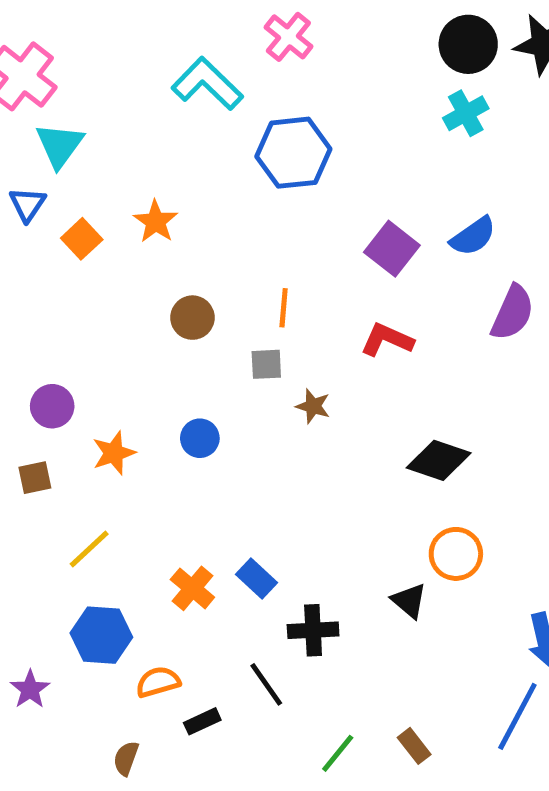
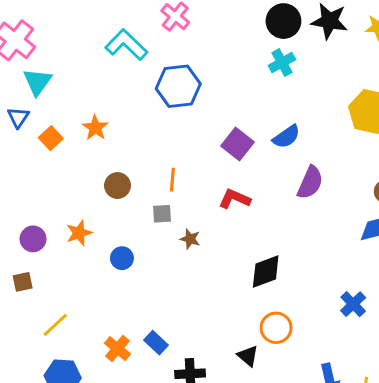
orange star: (114, 453) -> (79, 233), moved
black diamond: (439, 460) -> (266, 271), turned -39

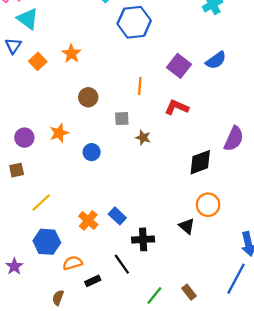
cyan triangle: (37, 82) -> (28, 19), turned -30
orange line: (172, 180) -> (140, 86), moved
purple semicircle: (310, 183) -> (234, 139), moved

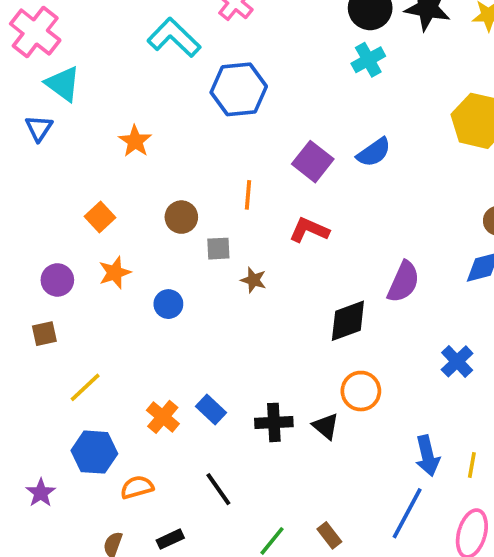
orange square: (38, 61) -> (100, 217), moved
brown circle: (88, 97) -> (181, 217), moved
black cross: (143, 239) -> (274, 422), moved
black rectangle: (93, 281) -> (170, 539), moved

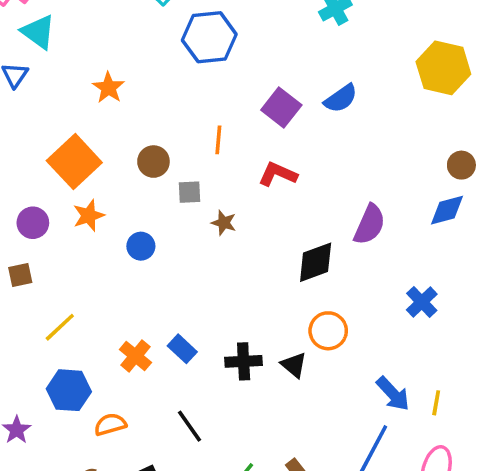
orange square: (100, 217) -> (74, 162), size x1.8
blue arrow: (427, 456) -> (393, 394), turned -30

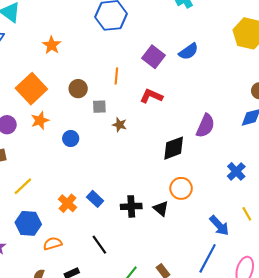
yellow line: (436, 403) -> (247, 214), moved, turned -40

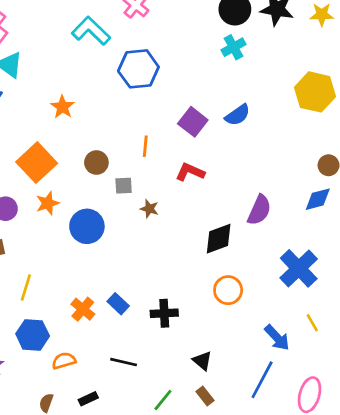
blue circle: (71, 139) -> (87, 226), size x1.6
blue cross: (236, 171) -> (299, 268), size x1.6
yellow line: (23, 186) -> (26, 287), turned -30
black triangle: (161, 209) -> (202, 361), moved
black line: (99, 245) -> (124, 362), turned -42

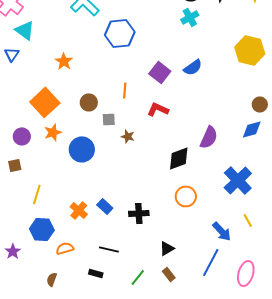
black triangle: (202, 361) -> (167, 248), turned 49
black rectangle: (88, 399) -> (96, 273), moved, turned 40

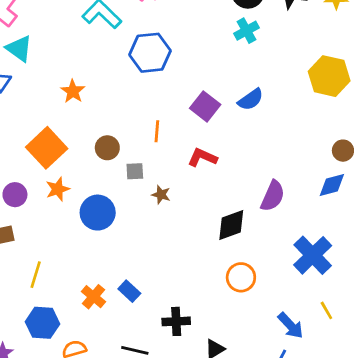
black cross: (139, 213) -> (176, 321), moved

